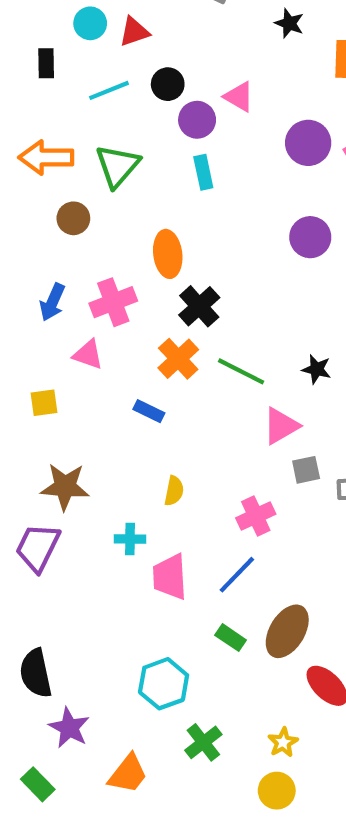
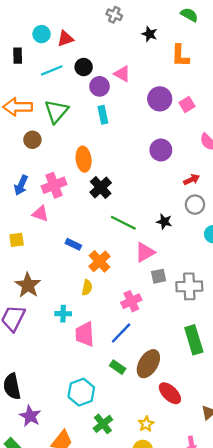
orange cross: (178, 359) -> (99, 261), moved
brown star: (65, 487) -> (28, 285), turned 30

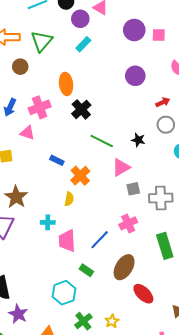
pink square: (187, 105) -> (159, 35), turned 32
cyan rectangle: (103, 115) -> (83, 44), turned 56
pink cross: (131, 301) -> (128, 223), moved
green rectangle: (118, 367) -> (86, 270), moved
yellow star: (146, 424) -> (112, 321), moved

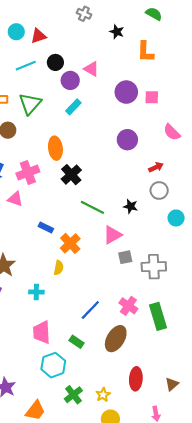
pink cross: (128, 223) -> (128, 306), moved, turned -30
pink trapezoid: (67, 241) -> (42, 332), moved
red ellipse: (143, 294) -> (136, 379), moved, turned 50

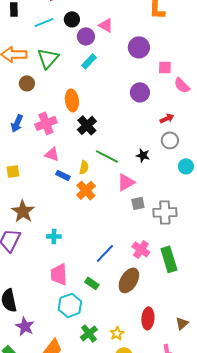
pink square: (152, 97) -> (165, 67), moved
pink triangle: (15, 199) -> (52, 154), moved
yellow semicircle: (59, 268) -> (84, 167), moved

